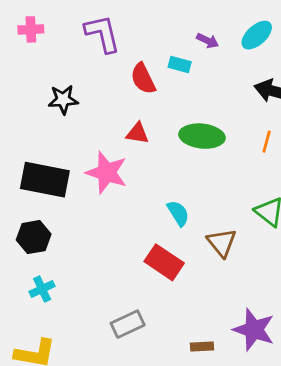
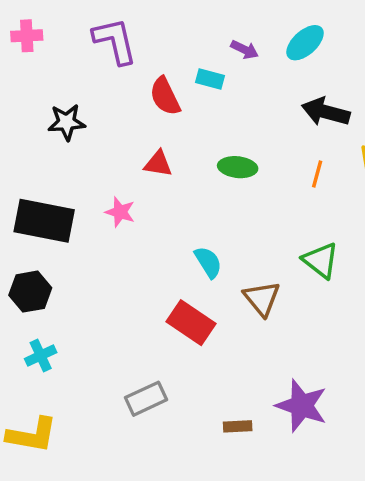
green ellipse: (202, 136) -> (238, 167), size x0.7
pink star: (107, 173) -> (120, 212), size x0.6

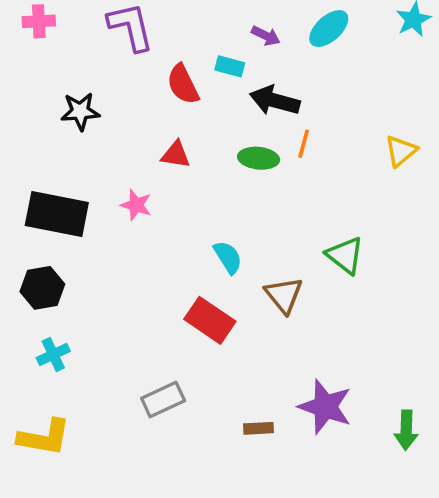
black arrow: (326, 112) -> (275, 101), moved
orange line: (317, 174) -> (304, 144), moved

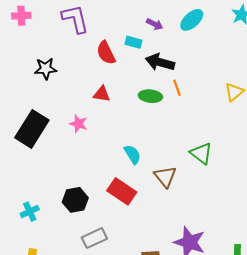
orange line: (304, 144) -> (177, 88), turned -35
black rectangle: (57, 214) -> (32, 129), turned -69
black hexagon: (42, 288) -> (75, 200), moved

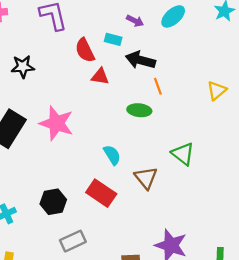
red triangle: (102, 94) -> (100, 76), moved
green ellipse: (150, 96) -> (139, 110), moved
pink star: (78, 124) -> (56, 123), size x1.8

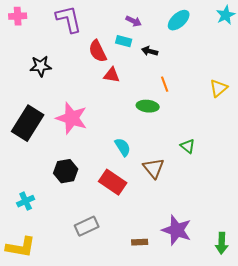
purple arrow: (135, 21) -> (134, 21), moved
black arrow: (140, 60) -> (150, 51), moved, size x0.6
green triangle: (183, 154) -> (188, 146), size x0.7
black hexagon: (53, 202) -> (66, 171), moved

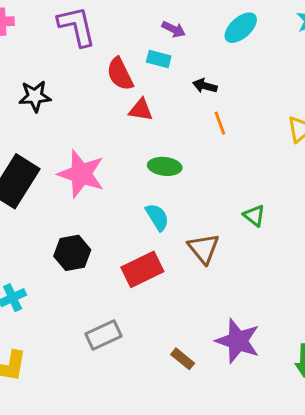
black arrow: (150, 51) -> (205, 86), moved
green ellipse: (148, 106) -> (165, 166), moved
red rectangle: (113, 182) -> (142, 269), turned -60
brown rectangle: (140, 242) -> (183, 359), turned 42

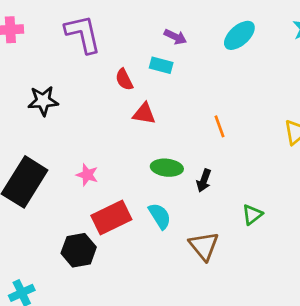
red semicircle: (120, 74) -> (124, 79), size x0.7
black arrow: (205, 86) -> (204, 180), moved, turned -85
pink star: (81, 174) -> (87, 175), size x0.5
green triangle: (254, 216) -> (252, 215), turned 45
red rectangle: (142, 269) -> (111, 217), moved

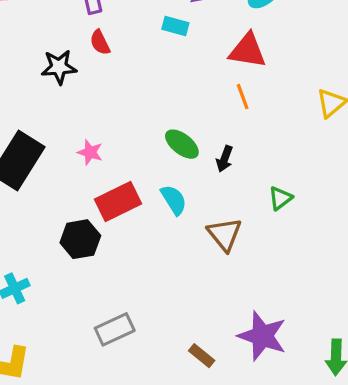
red semicircle: (124, 79) -> (100, 42), moved
black star: (43, 101) -> (59, 67), moved
red triangle: (144, 114) -> (248, 51), moved, size x1.4
green ellipse: (167, 168) -> (182, 144), turned 32

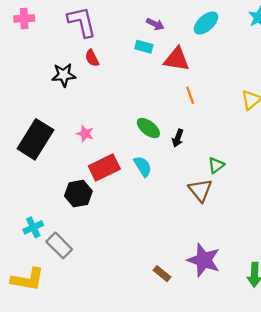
red triangle: (248, 51) -> (177, 59), moved
brown triangle: (225, 234) -> (200, 190), moved
gray rectangle: (115, 329) -> (59, 245), moved, turned 70

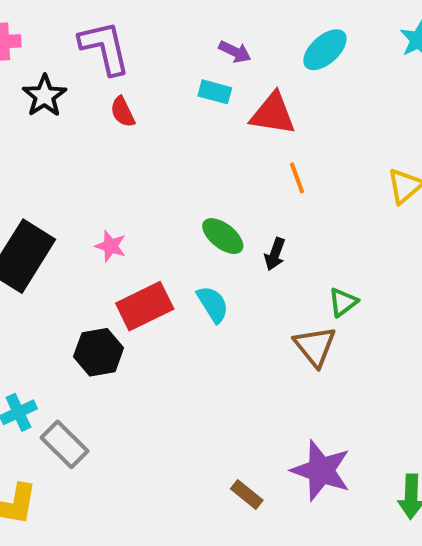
black star: (64, 75) -> (44, 96), moved, turned -30

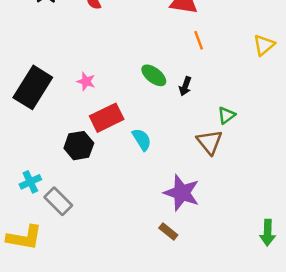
cyan semicircle: (213, 304) -> (142, 139), moved
purple star: (321, 470) -> (182, 193), moved

